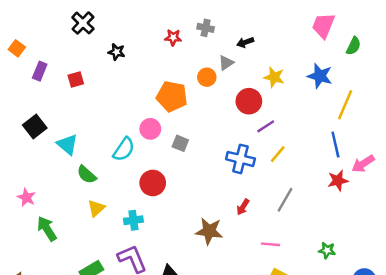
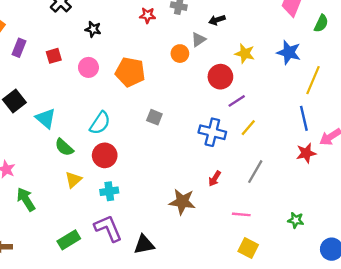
orange pentagon: (172, 96) -> (130, 72), moved
pink circle: (150, 129) -> (88, 67), moved
red circle: (153, 183) -> (105, 155), moved

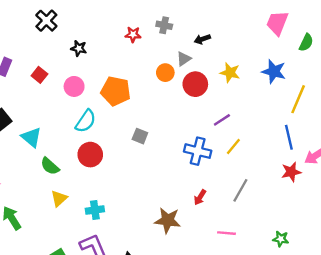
red square: (54, 56) -> (39, 75), turned -35
red circle: (220, 77) -> (195, 84), moved
cyan semicircle: (100, 123) -> (86, 121), moved
red circle: (105, 155) -> (90, 155), moved

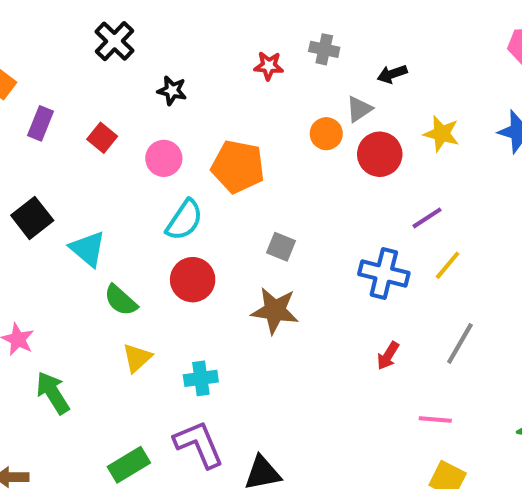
brown star: (168, 220) -> (275, 311), moved

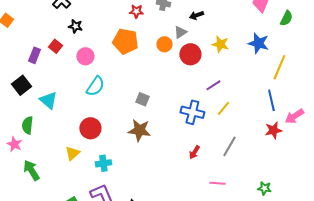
black star: (172, 90) -> (75, 26), moved
purple rectangle: (40, 123) -> (34, 55), moved
orange pentagon: (238, 167) -> (125, 41), moved
red circle: (193, 280) -> (90, 128), moved
green semicircle: (121, 300) -> (27, 125), moved, turned 54

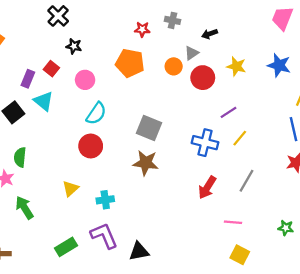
gray square: (142, 99) -> (149, 128), size x1.6
cyan triangle: (48, 100) -> (44, 101), moved
red circle: (90, 128) -> (91, 146), moved
red arrow: (194, 152) -> (207, 187), size x1.5

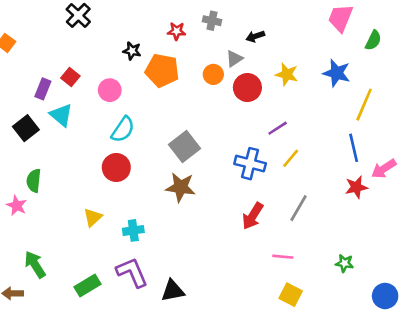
black star: (74, 46) -> (132, 51), moved
gray square: (149, 128) -> (184, 147), turned 30
green arrow: (25, 208) -> (35, 265), moved

